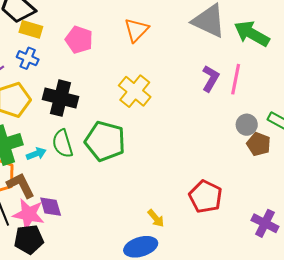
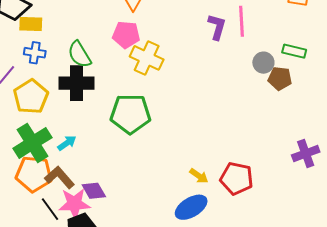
pink pentagon: (79, 40) -> (126, 35), moved
green semicircle: (63, 144) -> (79, 54), moved
red pentagon: (206, 197) -> (237, 179), moved
purple cross: (265, 223) -> (306, 154), turned -32

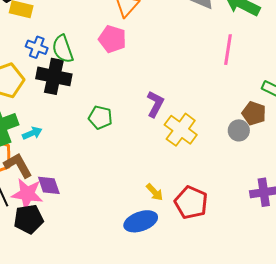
purple L-shape: (217, 27) -> (155, 104), moved
blue cross: (35, 53) -> (37, 47), moved
yellow cross: (147, 58) -> (181, 130), moved
gray circle: (263, 63) -> (239, 130), moved
green pentagon: (130, 114) -> (100, 117), size x0.6

